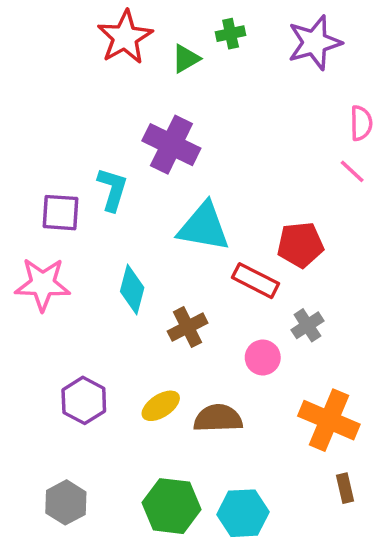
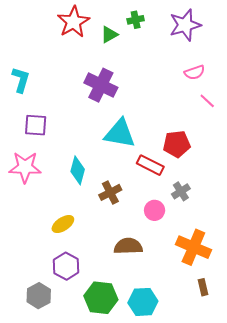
pink semicircle: (361, 123) -> (195, 72), moved, turned 72
cyan L-shape: (112, 189) -> (21, 80), moved
purple hexagon: (84, 400) -> (66, 266), moved
yellow ellipse: (161, 406) -> (63, 224), moved

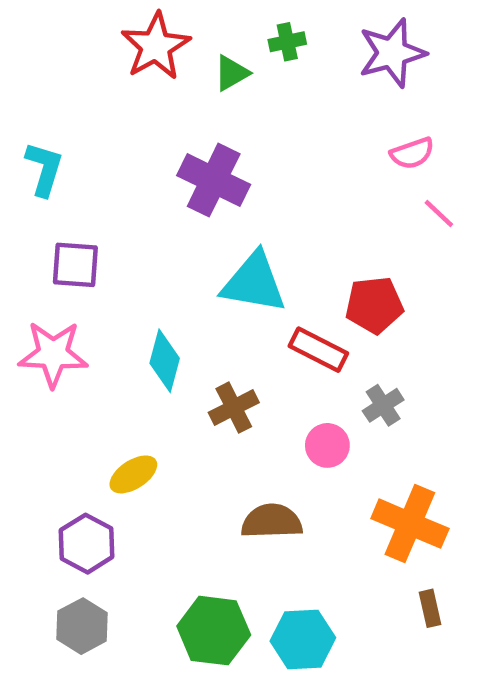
purple hexagon: (66, 266) -> (87, 544), moved

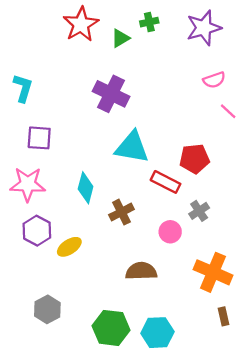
purple hexagon: (87, 544) -> (37, 231), moved
gray hexagon: (82, 626) -> (47, 309), moved

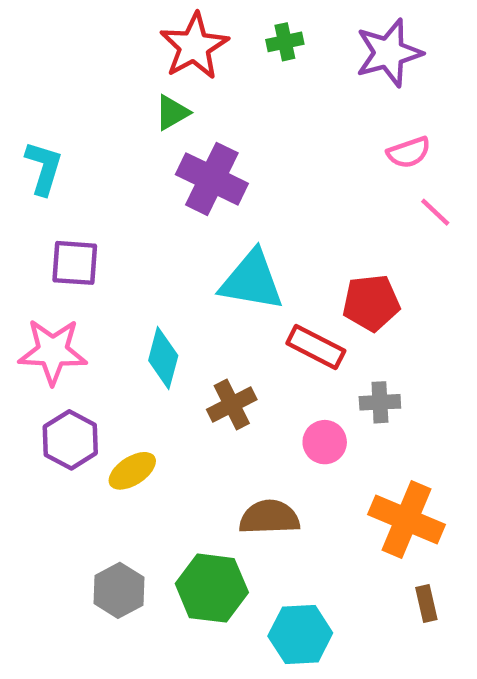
red star: (81, 24) -> (194, 46), moved
green triangle: (120, 38) -> (172, 113), moved
gray cross: (199, 211) -> (380, 402), turned 30
gray hexagon: (47, 309) -> (119, 590), moved
green hexagon: (111, 328) -> (212, 588), moved

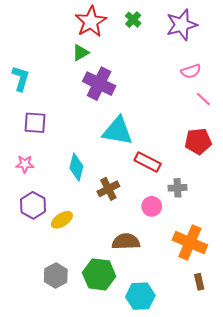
green cross: (285, 42) -> (133, 20), turned -35
red pentagon: (371, 303) -> (198, 141), moved
pink star: (53, 351) -> (25, 164), size x0.6

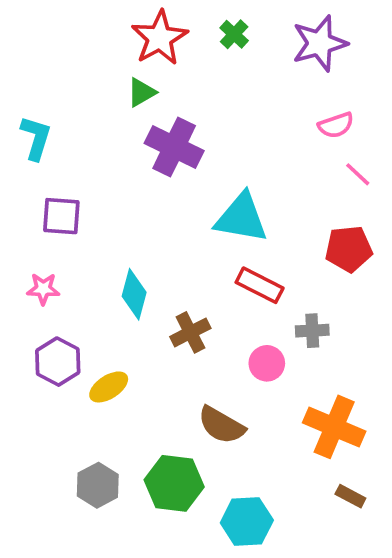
cyan triangle: (118, 131) -> (241, 218), moved
brown semicircle: (126, 241) -> (221, 425), turned -148
brown rectangle: (199, 282) -> (350, 496), turned -49

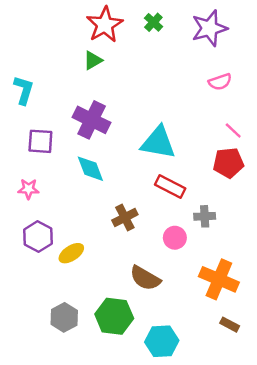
purple cross: (174, 147) -> (92, 120), moved
pink line: (358, 174) -> (233, 131), moved
cyan diamond: (134, 294) -> (90, 169), moved, turned -36

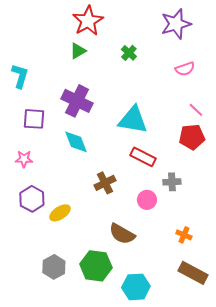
green cross: (153, 22) -> (129, 53), moved
orange cross: (219, 279) -> (184, 235), size x0.5
brown rectangle: (230, 325) -> (193, 273), size x1.8

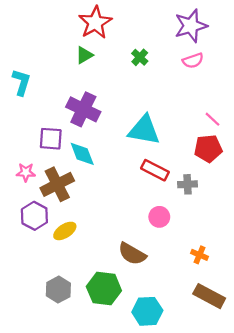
pink semicircle: (185, 69) -> (193, 61), moved
purple square: (34, 119) -> (51, 139), moved
gray cross: (172, 182) -> (188, 184), moved
brown cross: (105, 183) -> (57, 184), moved, size x1.4

